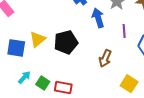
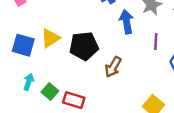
brown arrow: (105, 58) -> (113, 67), moved
cyan arrow: (24, 77) -> (29, 82), turned -32

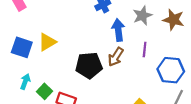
black pentagon: (84, 46) -> (89, 65), moved
brown arrow: (113, 67) -> (116, 57), moved

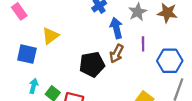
yellow triangle: (47, 42) -> (50, 36), moved

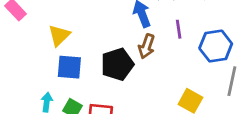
blue square: (27, 54) -> (69, 67), moved

